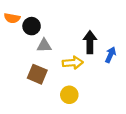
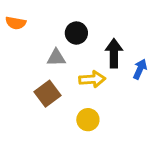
black circle: (32, 26) -> (76, 33), moved
brown square: (37, 74) -> (48, 94), turned 30

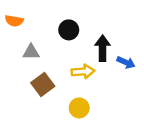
gray triangle: (56, 58) -> (31, 52), moved
blue arrow: (140, 69) -> (126, 62), turned 90

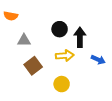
black circle: (69, 30) -> (60, 29), moved
blue arrow: (126, 62) -> (98, 60), moved

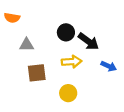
black arrow: (80, 37) -> (88, 41), turned 126
brown square: (33, 66) -> (37, 73), turned 30

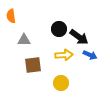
orange semicircle: (12, 18) -> (11, 16), turned 72
blue arrow: (109, 66) -> (90, 55), moved

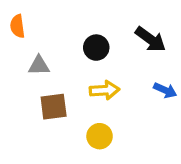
black arrow: (79, 37) -> (150, 39), moved
blue arrow: (90, 55) -> (165, 90), moved

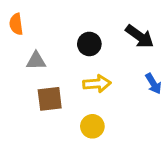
blue arrow: (165, 90) -> (153, 84), turned 35

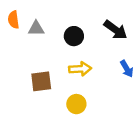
gray triangle: (36, 61) -> (36, 29), moved

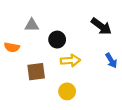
orange semicircle: (13, 20) -> (12, 47), moved, turned -72
black circle: (74, 36) -> (57, 40), moved

